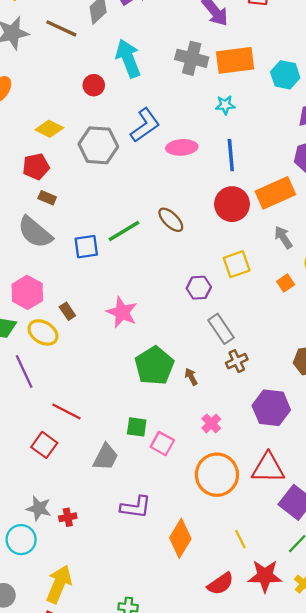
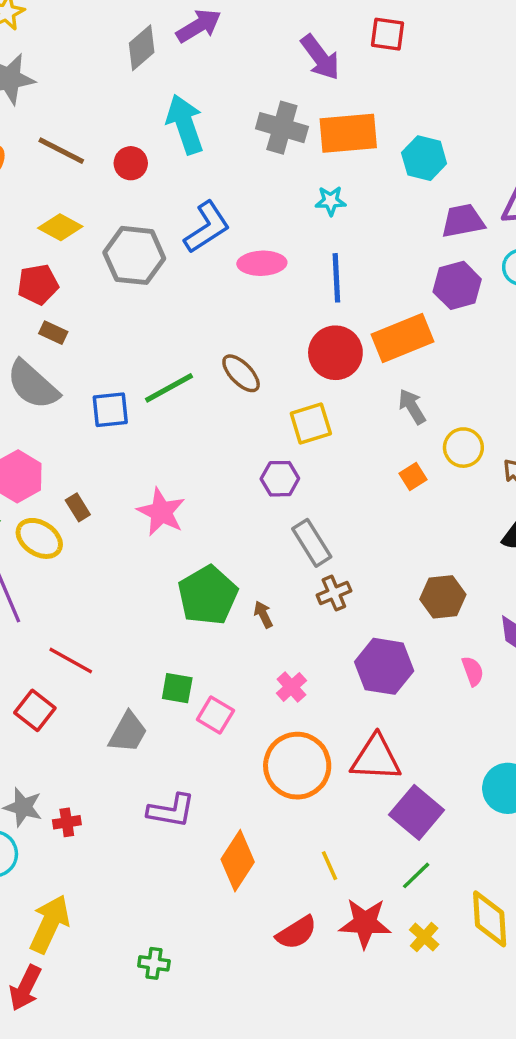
brown line: (61, 28) -> (61, 151), moved
yellow square: (237, 264) -> (311, 423), moved

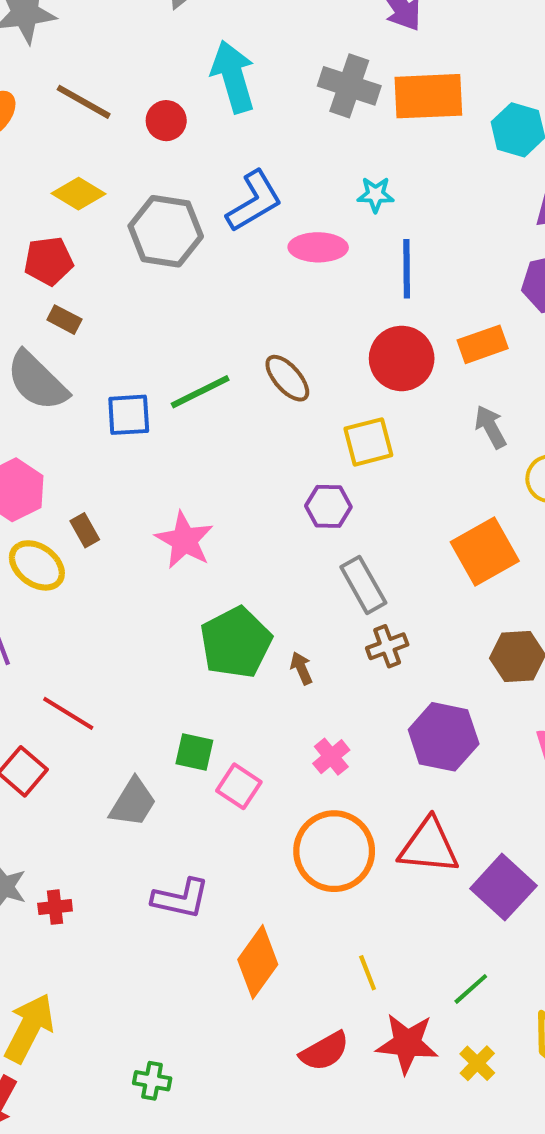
cyan star: (331, 201) -> (376, 194), moved
orange rectangle: (402, 338) -> (483, 344), size x0.7
orange square: (413, 476) -> (485, 551), moved, size x2.0
purple square: (417, 812) -> (503, 887), moved

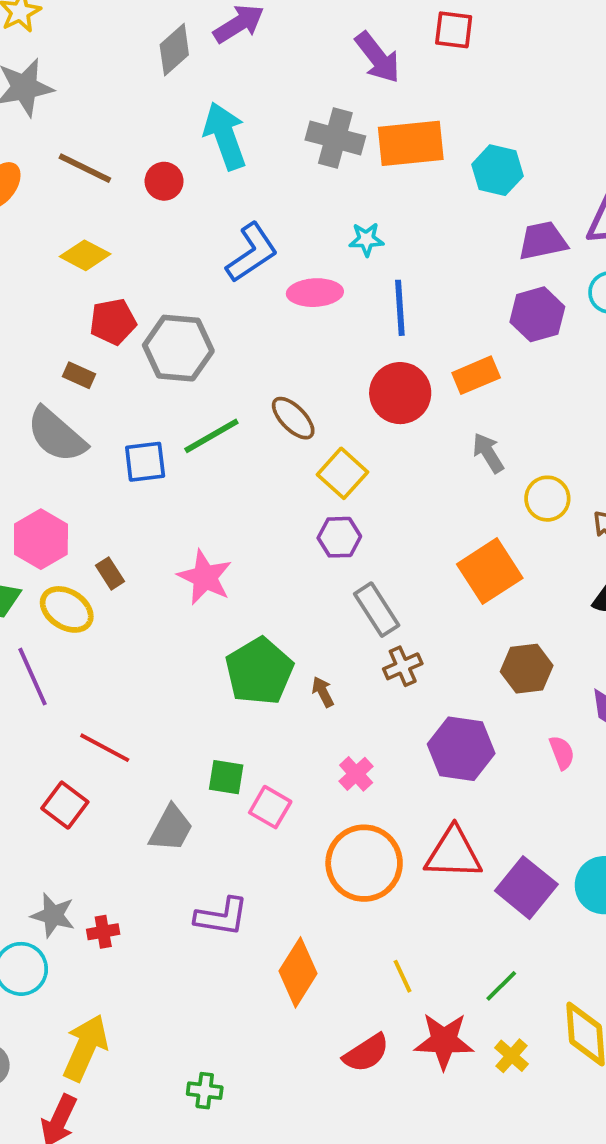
gray hexagon: (166, 231) -> (178, 348), moved
red pentagon: (49, 261) -> (113, 322), moved
yellow square: (368, 442) -> (342, 473), moved, turned -30

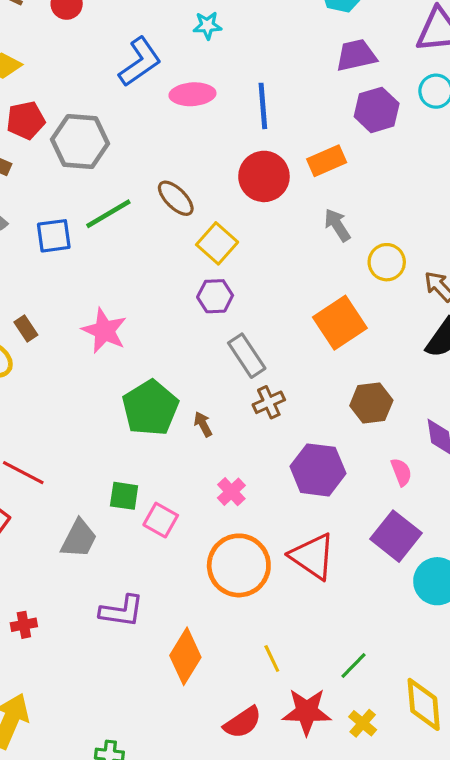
cyan star: (366, 239) -> (207, 25), moved
purple trapezoid: (543, 241) -> (356, 55), moved
red triangle: (453, 853) -> (313, 556), turned 33
purple square: (526, 888) -> (396, 536), moved

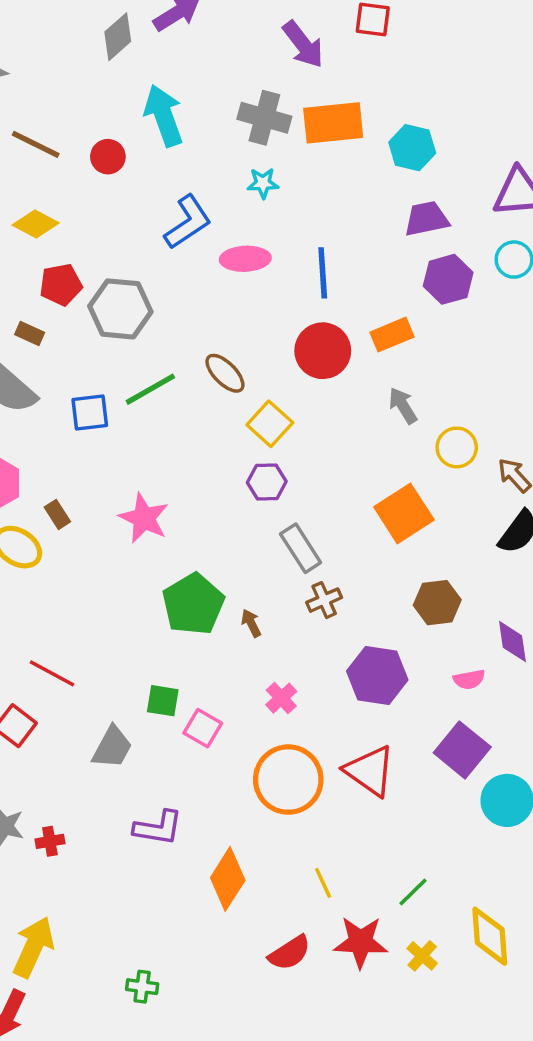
pink semicircle: (401, 472) -> (469, 679), turned 100

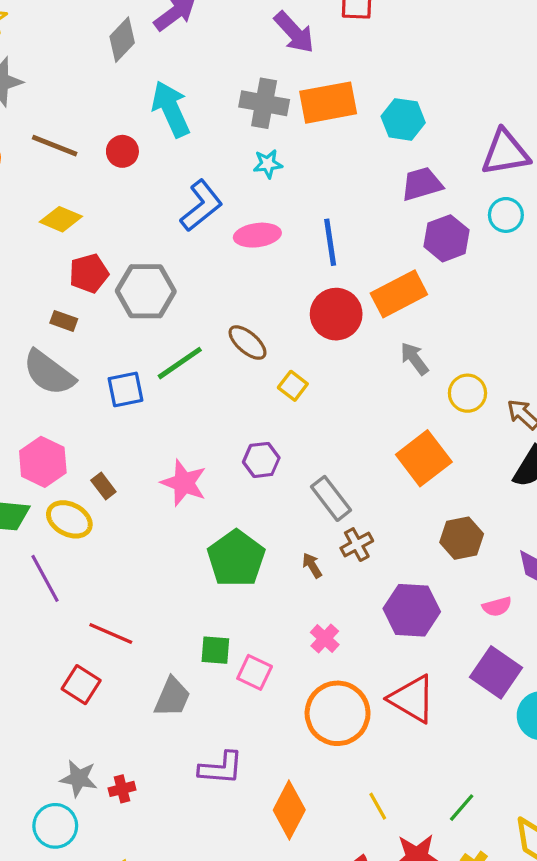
orange rectangle: (392, 335) -> (399, 294), size x1.4
yellow square: (270, 424) -> (293, 386), size x0.7
purple hexagon: (267, 482) -> (261, 460), moved
brown arrow: (251, 623) -> (312, 565), moved

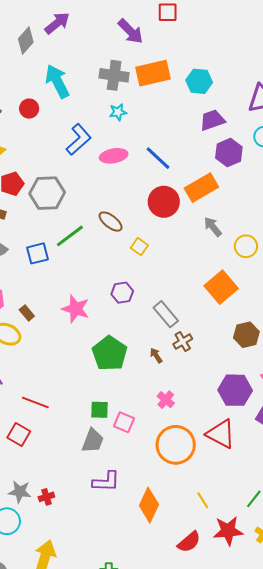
blue line: (330, 242) -> (158, 158), turned -36
purple hexagon: (412, 610) -> (235, 390), moved
gray trapezoid: (172, 697) -> (93, 441), moved

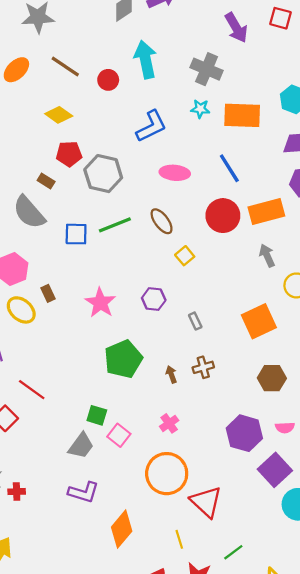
orange rectangle: (153, 73) -> (242, 115), moved
pink ellipse: (114, 156) -> (175, 173), moved
gray rectangle: (166, 314) -> (195, 321), moved, size x0.6
red triangle: (221, 434) -> (206, 502), moved

